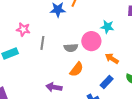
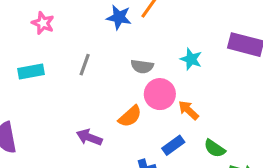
pink star: (23, 29) -> (43, 23), moved
pink circle: (91, 41) -> (160, 94), moved
gray semicircle: (71, 48) -> (142, 66), moved

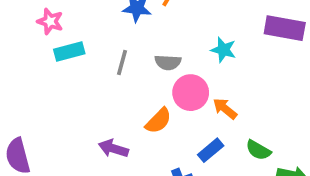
gray line: (85, 65) -> (122, 63), moved
cyan rectangle: (31, 71) -> (69, 51), moved

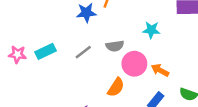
pink star: (50, 21) -> (17, 54), moved
gray line: (122, 63) -> (83, 52), turned 48

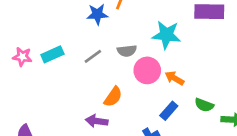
cyan star: (151, 30) -> (166, 35), size x1.5
orange semicircle: (116, 87) -> (113, 97), moved

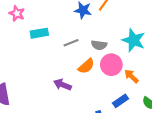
pink star: (22, 57) -> (17, 13), moved
orange semicircle: (113, 97) -> (86, 66), moved
purple arrow: (97, 121) -> (62, 85), moved

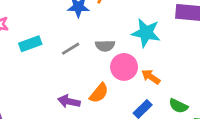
orange semicircle: (86, 66) -> (99, 93), moved

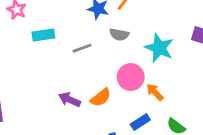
gray semicircle: (105, 46) -> (119, 35), moved

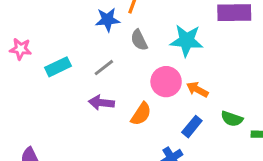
gray semicircle: (119, 35) -> (139, 40), turned 72
purple arrow: (70, 100) -> (101, 103), moved

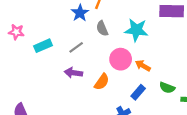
blue star: (108, 20) -> (80, 13), turned -30

